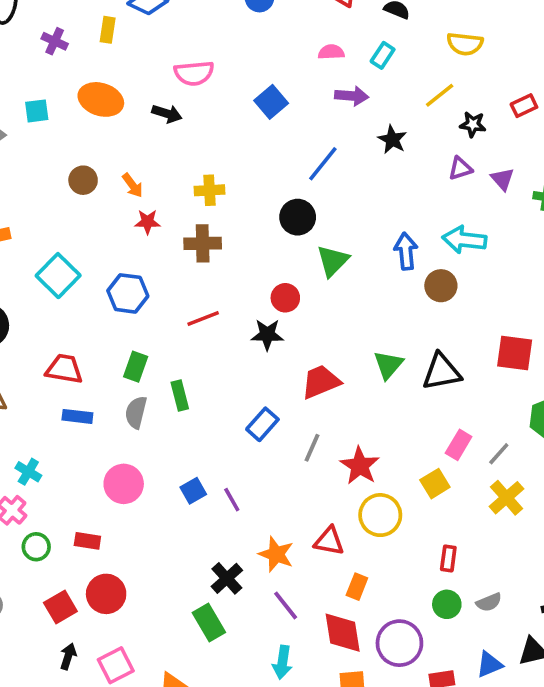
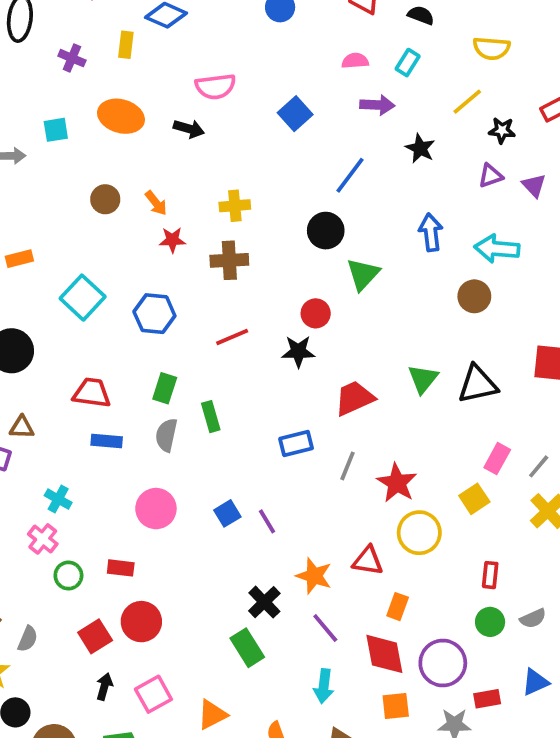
blue arrow: (406, 251) -> (431, 232), moved
blue rectangle: (262, 424) -> (296, 443), turned 36

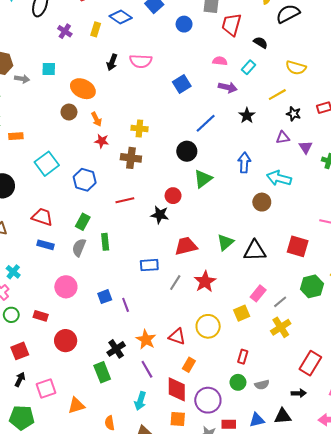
orange ellipse: (121, 116) -> (83, 89), moved
black arrow: (189, 129) -> (112, 62), moved, turned 84
red star: (397, 483) -> (205, 282), moved
red circle: (141, 622) -> (66, 341), moved

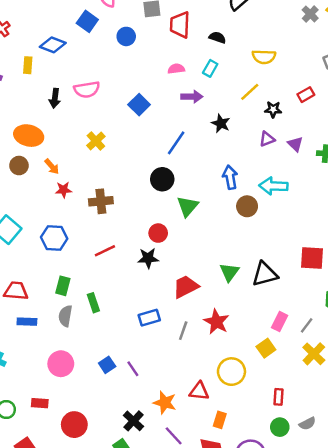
yellow cross: (139, 129) -> (96, 141), moved, turned -35
brown circle: (262, 202) -> (247, 206), moved

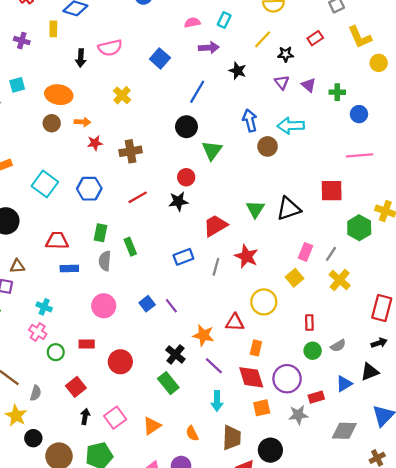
purple triangle: (267, 139) -> (282, 82), turned -42
orange arrow: (52, 166) -> (82, 122), turned -42

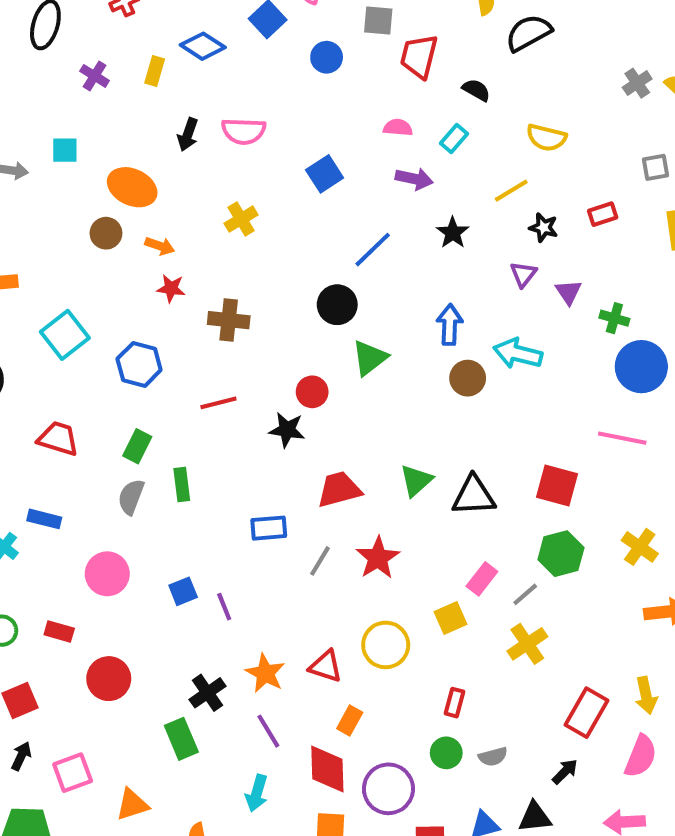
blue circle: (359, 114) -> (641, 367), size x1.6
green hexagon: (359, 228) -> (561, 554), moved
blue rectangle: (69, 269) -> (44, 519), moved
black arrow: (379, 343) -> (565, 772), turned -42

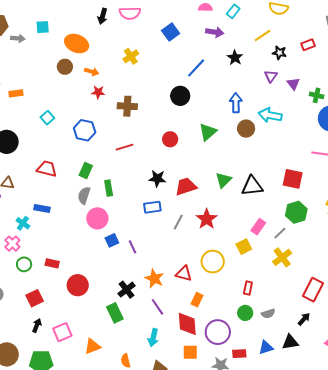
cyan square: (65, 335) -> (47, 118), size x0.6
green triangle: (370, 358) -> (208, 132), moved
black star: (287, 430) -> (157, 178), moved
pink circle: (107, 574) -> (97, 218), moved

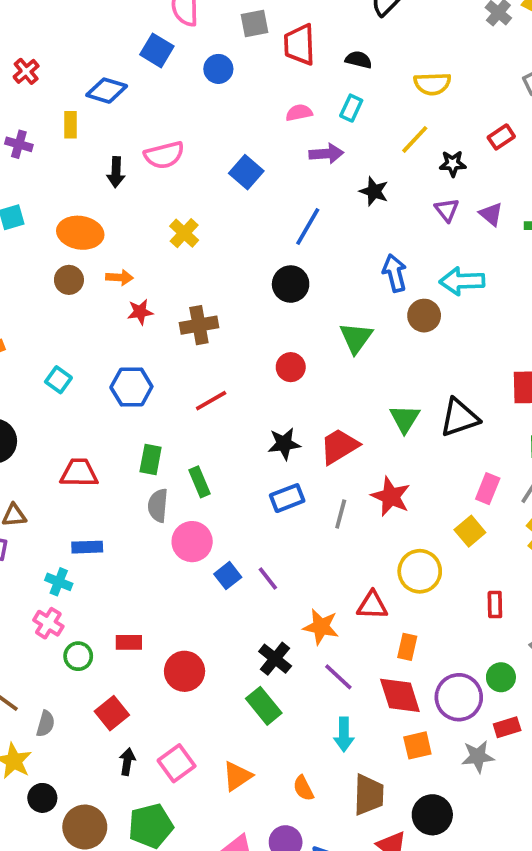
green circle: (245, 313) -> (501, 677), moved

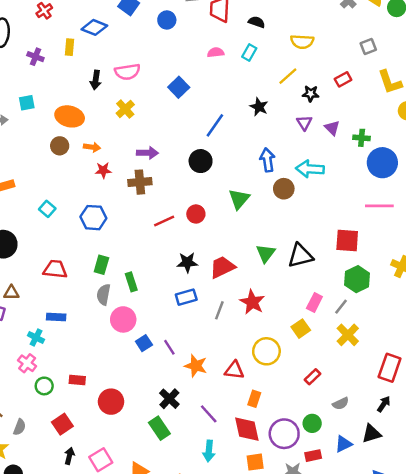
purple arrow: (326, 154) -> (147, 153), moved
yellow cross: (184, 233) -> (125, 109), moved
red line: (211, 401) -> (164, 221), moved
red rectangle: (495, 605) -> (312, 377), turned 42
orange star: (321, 627) -> (196, 366), moved

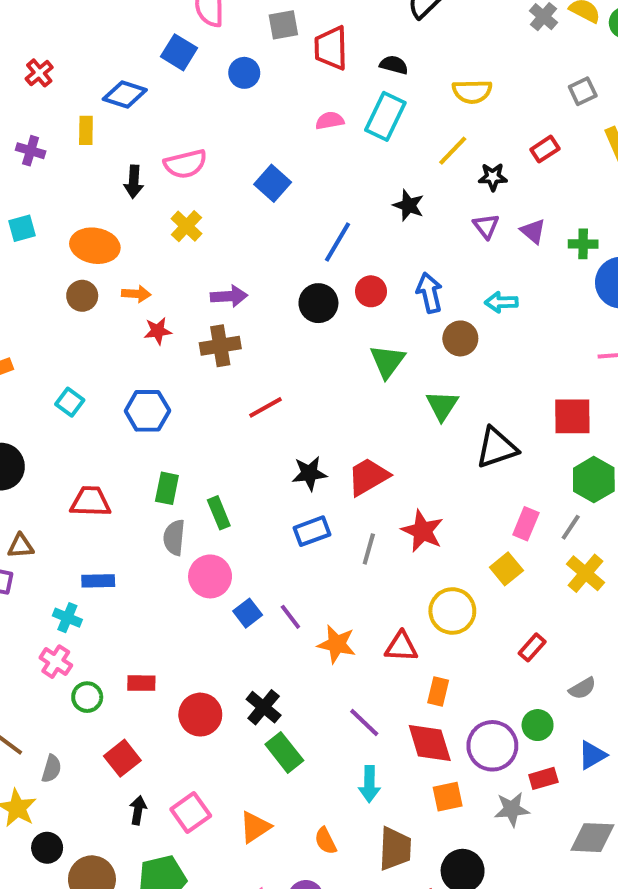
cyan rectangle: (249, 52) -> (385, 116), size x1.6
cyan arrow: (310, 169) -> (501, 302), size x0.7
red circle: (196, 214) -> (371, 291), moved
green triangle: (266, 253) -> (442, 405), moved
black cross: (169, 399) -> (264, 707), moved

